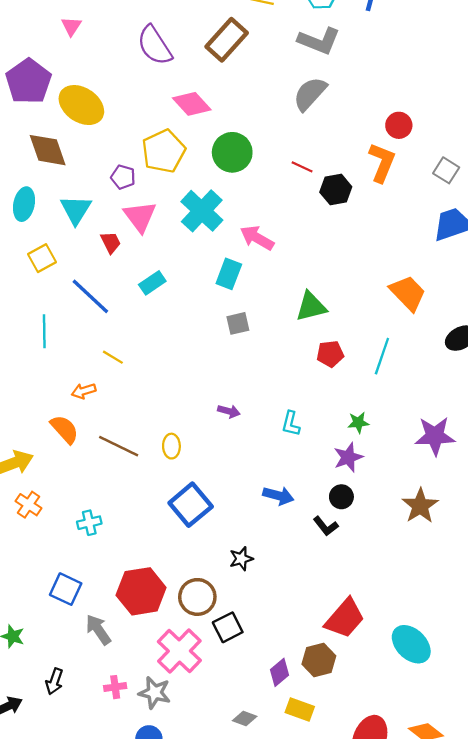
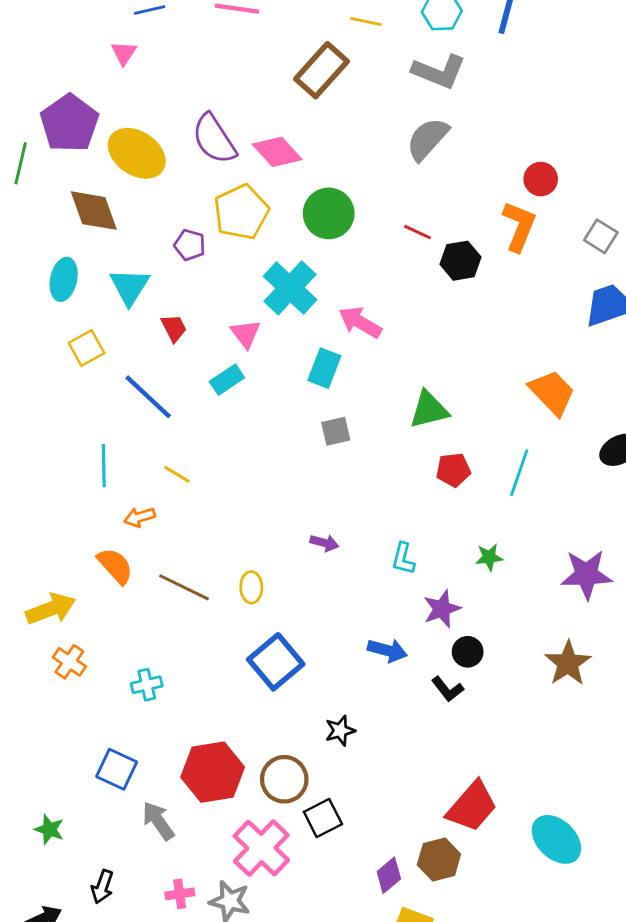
purple semicircle: (155, 45) -> (214, 139), moved
pink triangle: (140, 216) -> (246, 334), moved, size x0.7
cyan line: (44, 331) -> (104, 466), moved
purple star: (348, 457) -> (442, 609), moved

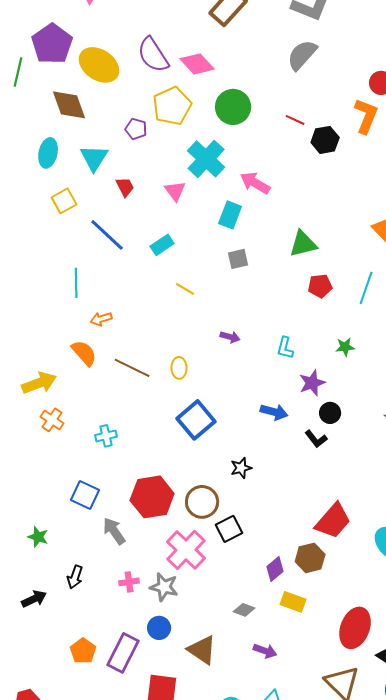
cyan rectangle: (227, 380) -> (162, 245), moved
yellow line: (177, 474) -> (185, 289), moved

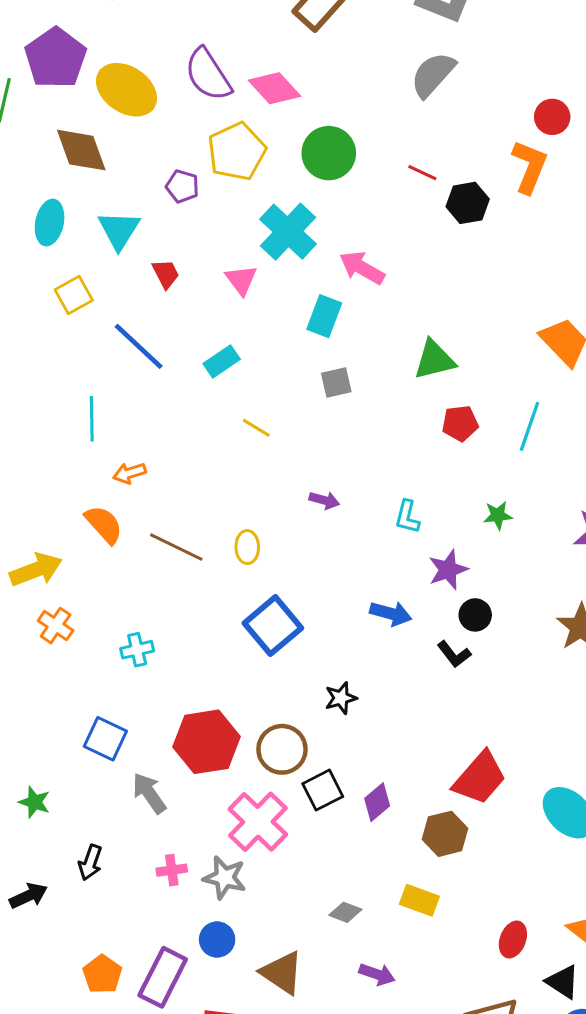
purple diamond: (275, 569) -> (377, 802), moved
red ellipse: (355, 628) -> (513, 940), size x0.6

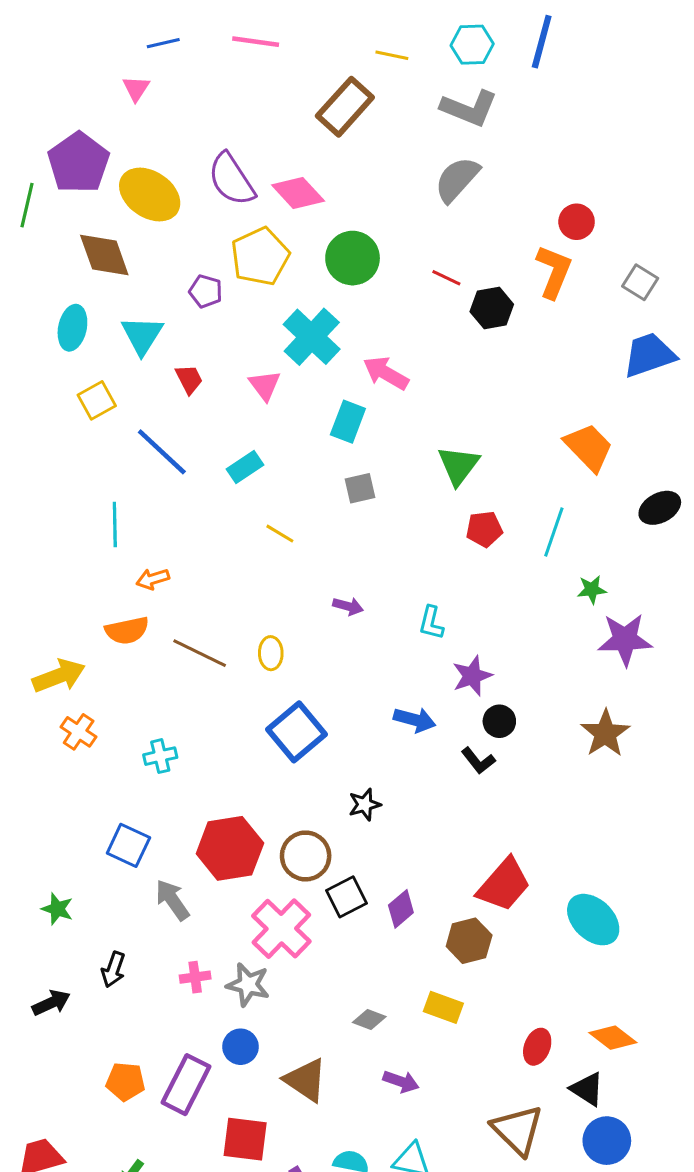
green triangle: (434, 360) -> (458, 465), turned -39
green star: (498, 515) -> (592, 590), moved
orange semicircle: (104, 524) -> (127, 630), turned 120
orange pentagon: (102, 974) -> (125, 1082), turned -30

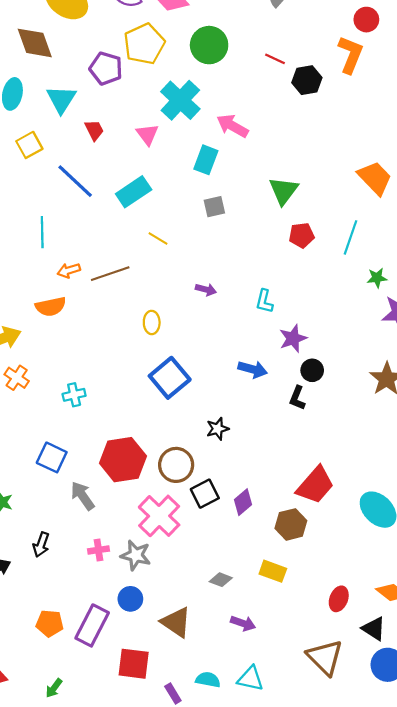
purple pentagon: (206, 291) -> (106, 68), size x1.4
cyan rectangle: (245, 467) -> (134, 192), size x1.4
brown line: (200, 653) -> (110, 274), moved, turned -45
black L-shape: (478, 761) -> (297, 398), turned 60

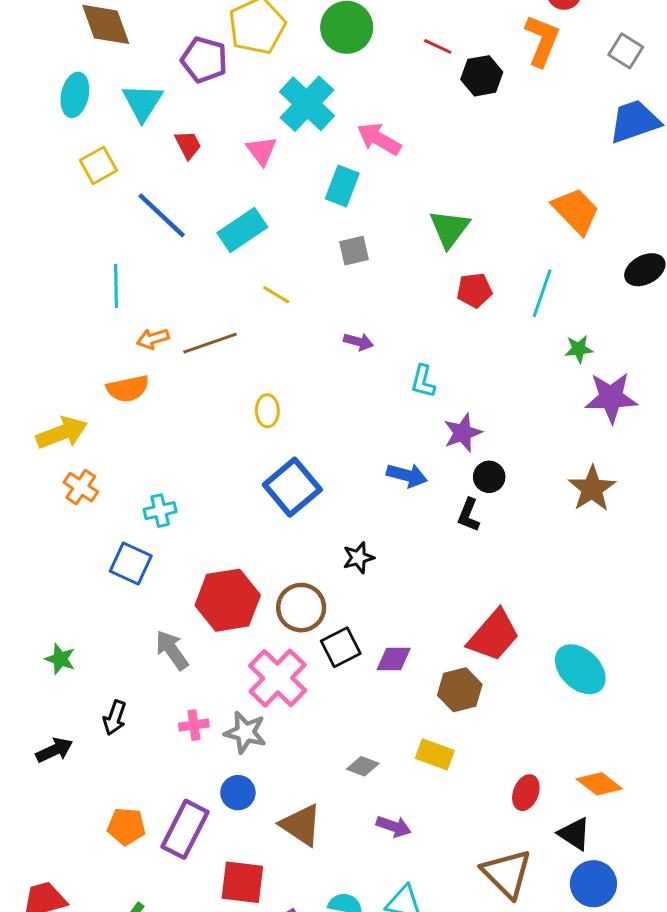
purple arrow: (206, 290) -> (358, 342), moved
blue square: (52, 457) -> (131, 563), moved
purple diamond: (243, 502) -> (394, 659), turned 40

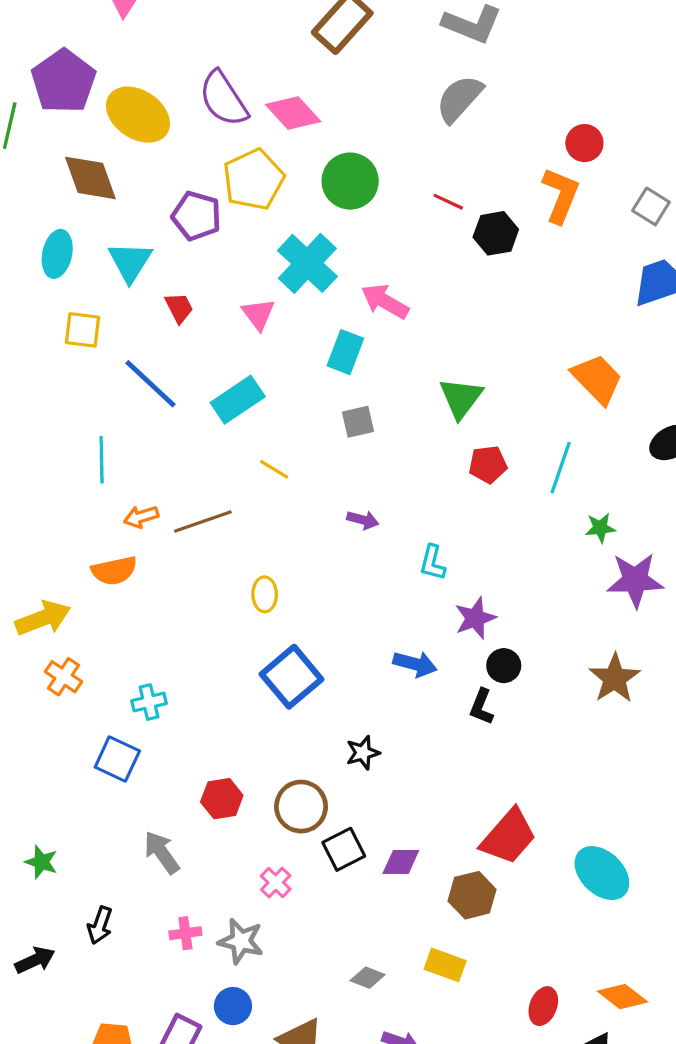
yellow square: (98, 165) -> (83, 330), turned 36
red hexagon: (228, 600) -> (222, 799), size x0.6
pink cross: (278, 678) -> (276, 883), size x0.5

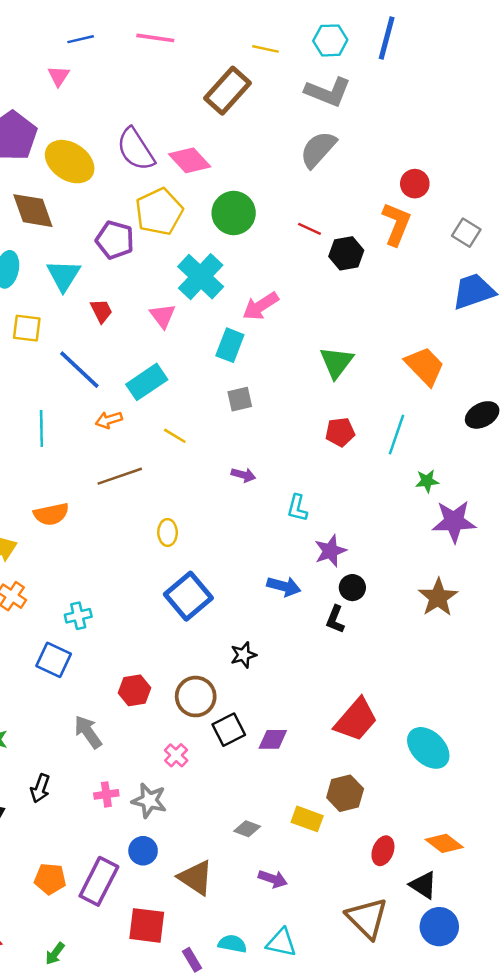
pink arrow: (385, 301) -> (261, 306), turned -63
green triangle: (461, 398) -> (336, 362), moved
orange arrow: (141, 517) -> (109, 420), moved
brown hexagon: (472, 895) -> (345, 793), moved

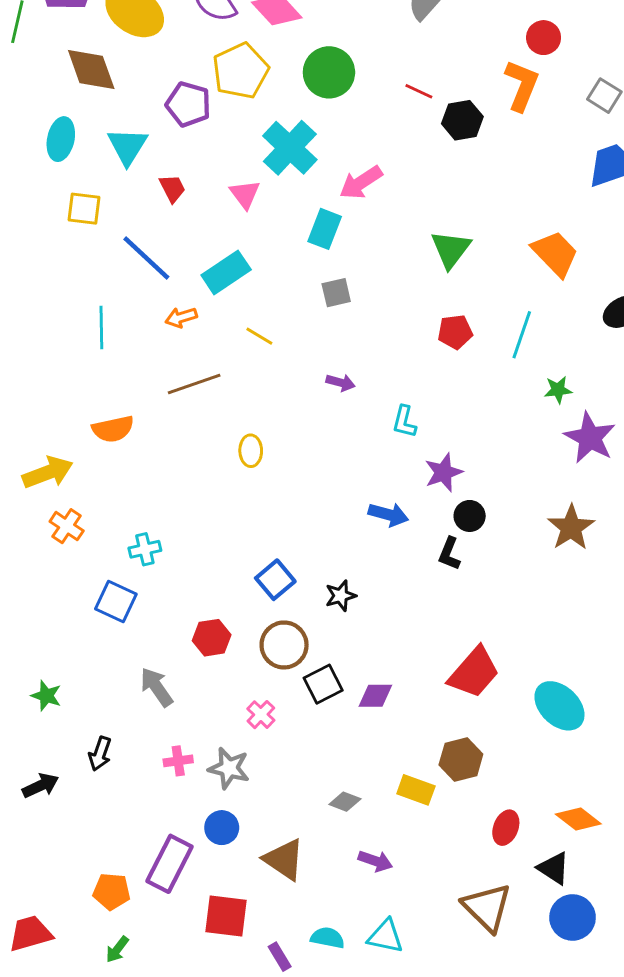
purple star: (454, 521) -> (590, 438), turned 30
blue square: (188, 596) -> (275, 580), moved, size x0.7
orange pentagon: (50, 879) -> (112, 891), moved

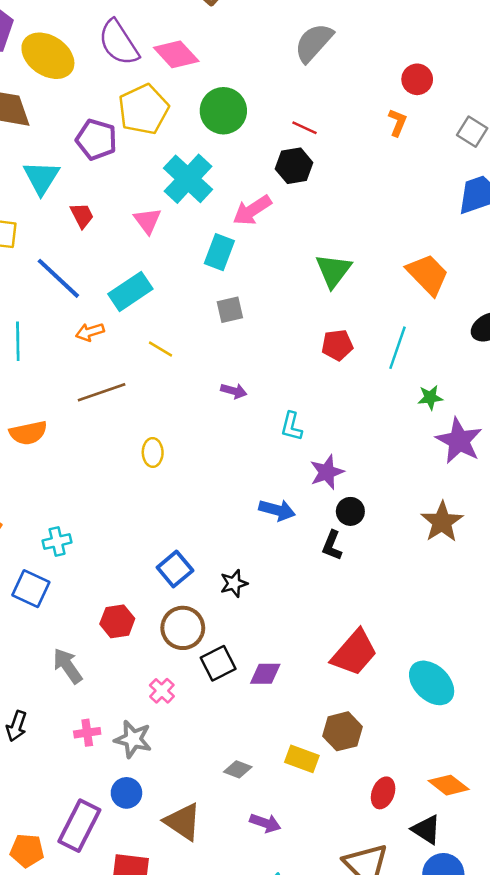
orange L-shape: (522, 85) -> (397, 123), size x0.6
black hexagon: (462, 120) -> (294, 166), moved

